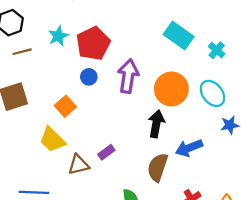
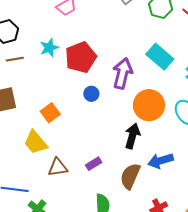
purple arrow: (128, 76) -> (122, 73), moved
blue circle: (89, 77) -> (91, 94), moved
purple rectangle: (106, 152) -> (94, 164), moved

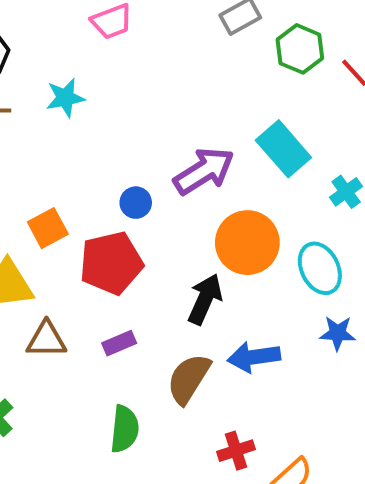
red pentagon: (81, 57) -> (111, 263), moved
purple arrow: (122, 73) -> (204, 171), turned 36

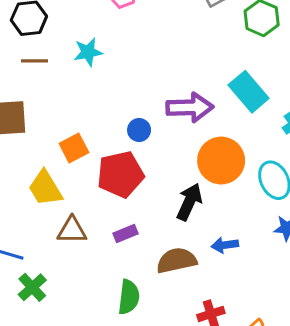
purple arrow: (204, 171) -> (190, 107), turned 30
blue arrow: (254, 357) -> (225, 245), size x0.7
brown semicircle: (189, 379) -> (177, 260), turned 45

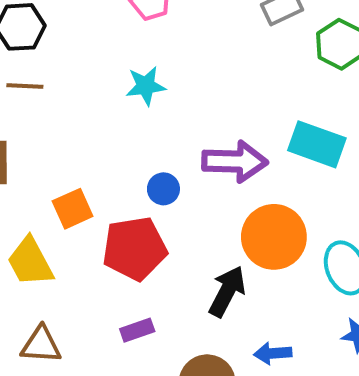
cyan star: (88, 52) -> (146, 86), moved
cyan rectangle: (249, 92) -> (317, 144), turned -33
brown triangle: (72, 230) -> (41, 345), moved

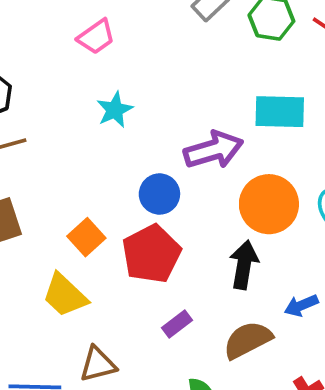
blue circle: (163, 189) -> (159, 194), size x1.4

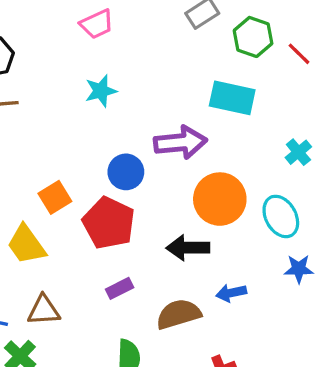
cyan rectangle: (280, 112) -> (232, 98), moved
red pentagon: (151, 254) -> (109, 223), turned -30
black arrow: (244, 265) -> (188, 248), turned -111

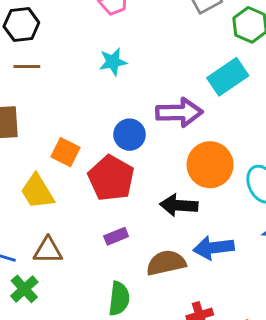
cyan rectangle: (232, 98) -> (228, 77), turned -51
orange square: (55, 197) -> (65, 152), turned -36
blue arrow: (231, 293) -> (214, 248), size x1.5

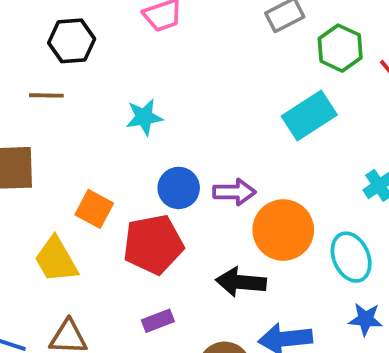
black hexagon: (21, 25) -> (72, 41), moved
cyan star: (113, 62) -> (144, 117), moved
purple arrow: (179, 112) -> (234, 192), moved, size x0.7
red pentagon: (111, 178) -> (153, 244), turned 30

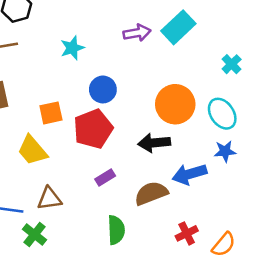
purple arrow: (234, 192) -> (137, 33), moved
orange square: (94, 209) -> (51, 113), turned -30
blue star: (366, 319) -> (225, 151), moved

